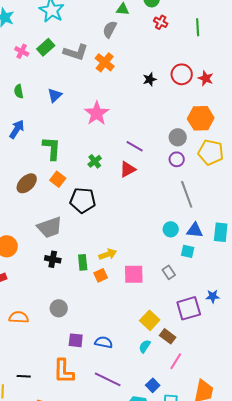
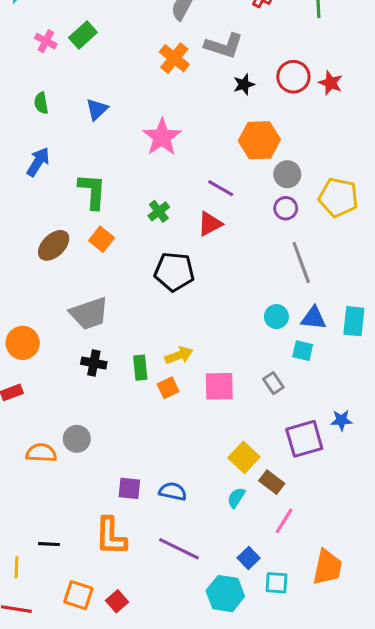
gray L-shape: (76, 52) -> (224, 46), moved
orange hexagon: (201, 118) -> (259, 140), moved
black pentagon: (83, 200) -> (174, 272), moved
gray circle: (59, 308) -> (77, 439), moved

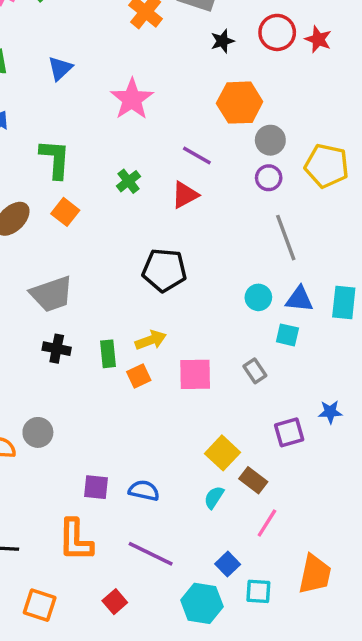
black pentagon: (174, 272) -> (164, 270), moved
purple square: (304, 439) -> (289, 432), size x0.7
red square: (117, 601) -> (115, 602), moved

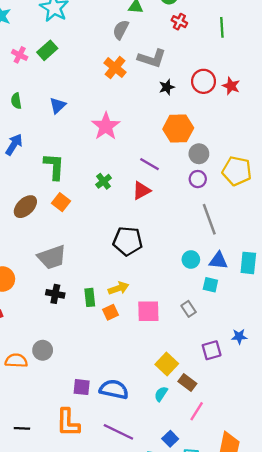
blue semicircle: (144, 491) -> (114, 389), size x1.4

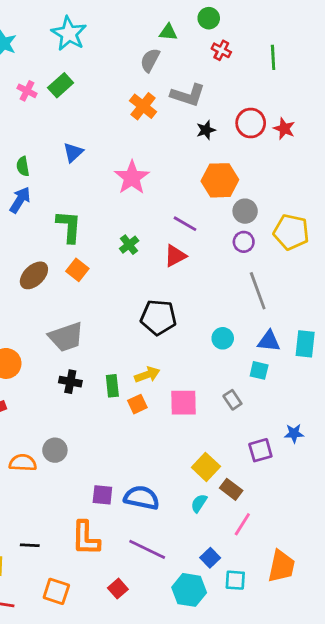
green semicircle: (16, 101) -> (23, 166), moved
cyan circle: (191, 259) -> (223, 338), moved

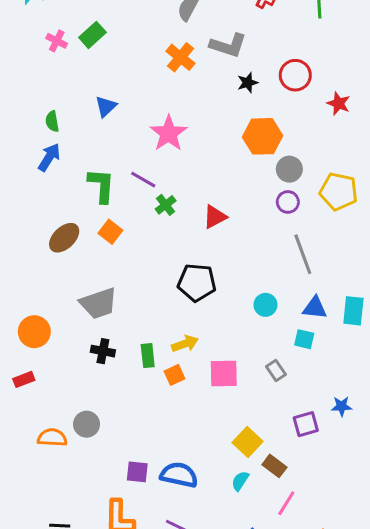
red star: (284, 129) -> (339, 104), moved
purple line: (185, 224) -> (143, 180), moved

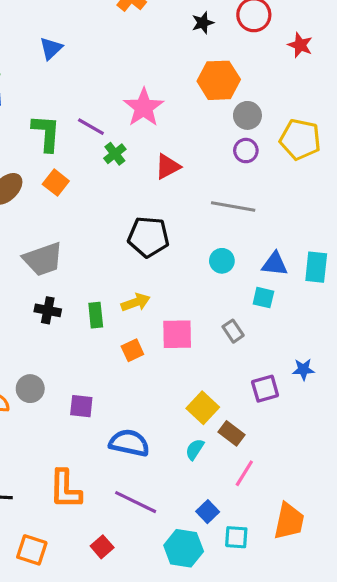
pink star: (169, 133) -> (144, 107), moved
gray line: (303, 254) -> (233, 206), moved, turned -60
orange square: (175, 375) -> (132, 350), moved
purple square: (137, 472) -> (81, 406), moved

